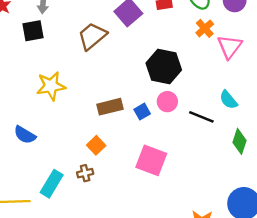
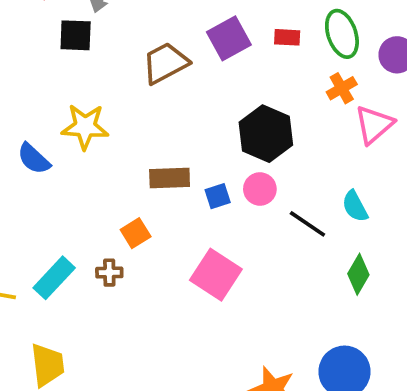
blue semicircle: (25, 135) -> (34, 159), moved

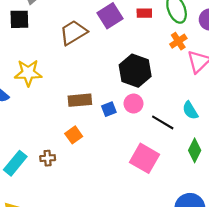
orange square: (136, 233) -> (74, 135), moved
pink square: (216, 275) -> (144, 158), moved

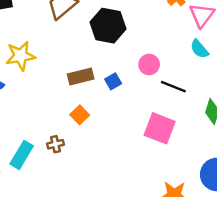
black hexagon: (135, 71) -> (108, 26), moved
pink circle: (134, 104) -> (149, 64), moved
cyan semicircle: (190, 110) -> (199, 49), moved

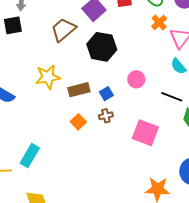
yellow star: (20, 56) -> (48, 77), moved
black line: (173, 87) -> (172, 97), moved
brown cross: (56, 144) -> (106, 116), moved

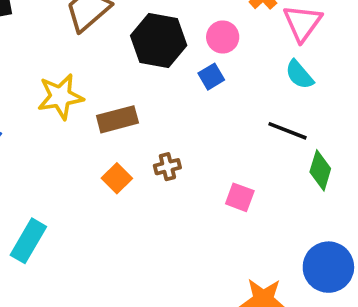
pink circle: (136, 79) -> (223, 37), moved
blue square: (106, 94) -> (211, 77), moved
pink square: (145, 133) -> (240, 197), size x0.6

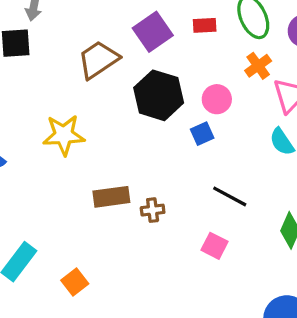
brown rectangle: (117, 119) -> (111, 197), moved
black line: (288, 131) -> (230, 196), moved
orange square: (117, 178) -> (75, 282), moved

